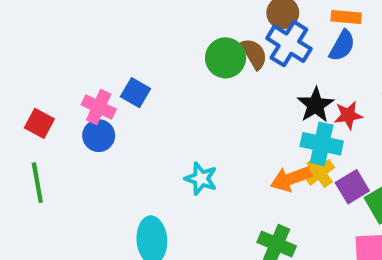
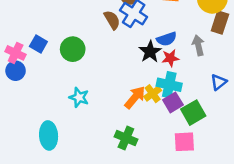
blue semicircle: (342, 46) -> (167, 39), moved, turned 42
green circle: (226, 58) -> (73, 49), moved
cyan cross: (322, 144) -> (169, 85), moved
orange arrow: (291, 179) -> (135, 97), turned 150

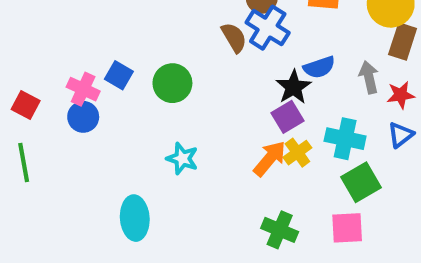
red star: (170, 58) -> (401, 95), moved
cyan cross: (169, 85) -> (345, 139), moved
purple square: (173, 102) -> (288, 117), moved
green cross: (126, 138) -> (280, 230), moved

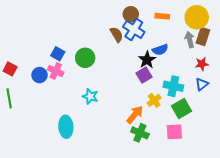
gray arrow: (369, 77) -> (190, 40), moved
pink cross: (83, 89) -> (56, 71), moved
yellow cross: (297, 153) -> (154, 100), moved
orange arrow: (270, 159) -> (135, 115), moved

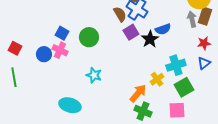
purple square: (144, 75) -> (131, 32), moved
cyan cross: (173, 86) -> (176, 65), turned -30
cyan ellipse: (66, 127) -> (70, 105), turned -70

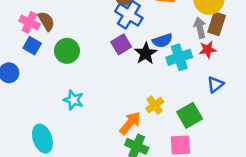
brown semicircle: (120, 14) -> (46, 21), moved
red star: (204, 43) -> (208, 50), moved
pink cross: (60, 50) -> (30, 22), moved
cyan cross: (176, 65) -> (179, 57), moved
cyan ellipse: (70, 105) -> (42, 139), turned 55

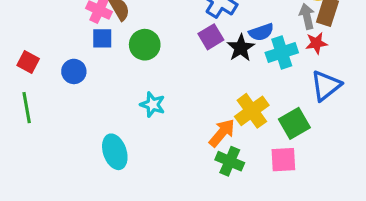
blue square: (32, 46) -> (102, 38), turned -30
blue triangle: (215, 84) -> (326, 86), size x1.5
yellow cross: (155, 105) -> (252, 111), size x1.5

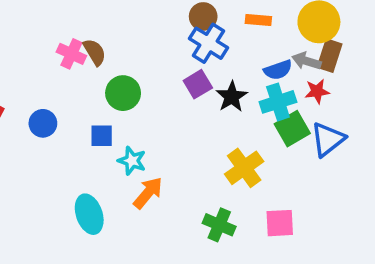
gray arrow: (307, 16) -> (306, 61), turned -60
blue semicircle: (261, 32) -> (278, 70), moved
blue square: (102, 38) -> (102, 136), moved
green square: (294, 123) -> (292, 129), moved
orange arrow: (222, 133) -> (148, 193), moved

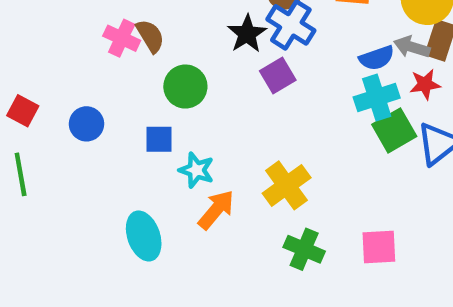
black star: (232, 97) -> (247, 34), moved
yellow cross: (244, 168) -> (287, 185), moved

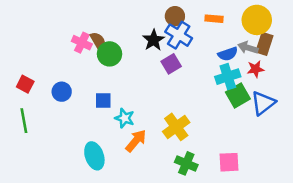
green circle: (185, 87) -> (109, 54), moved

